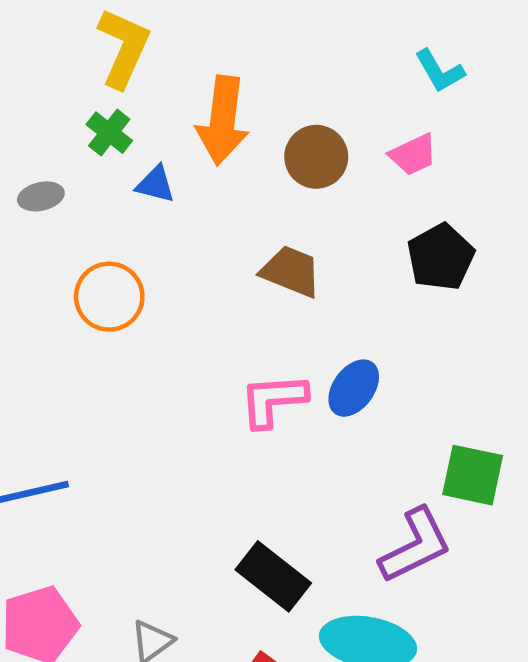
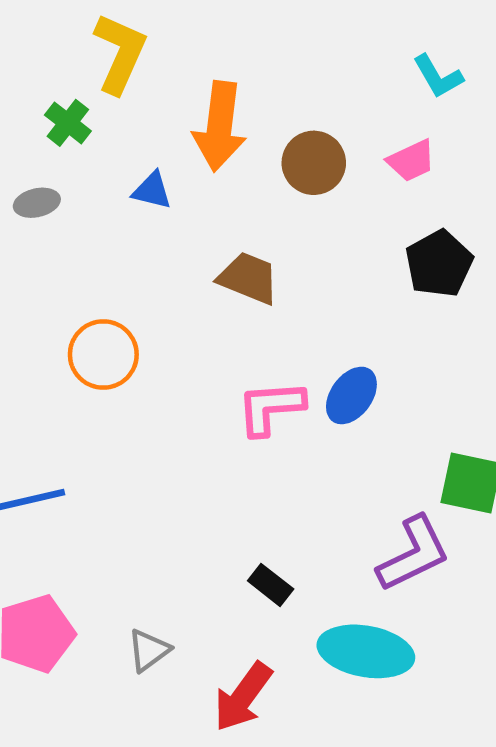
green cross: (109, 133) -> (68, 123), moved
brown trapezoid: (291, 271) -> (248, 278), moved
orange circle: (109, 297) -> (103, 355), moved
black rectangle: (273, 576) -> (271, 585), size x0.6

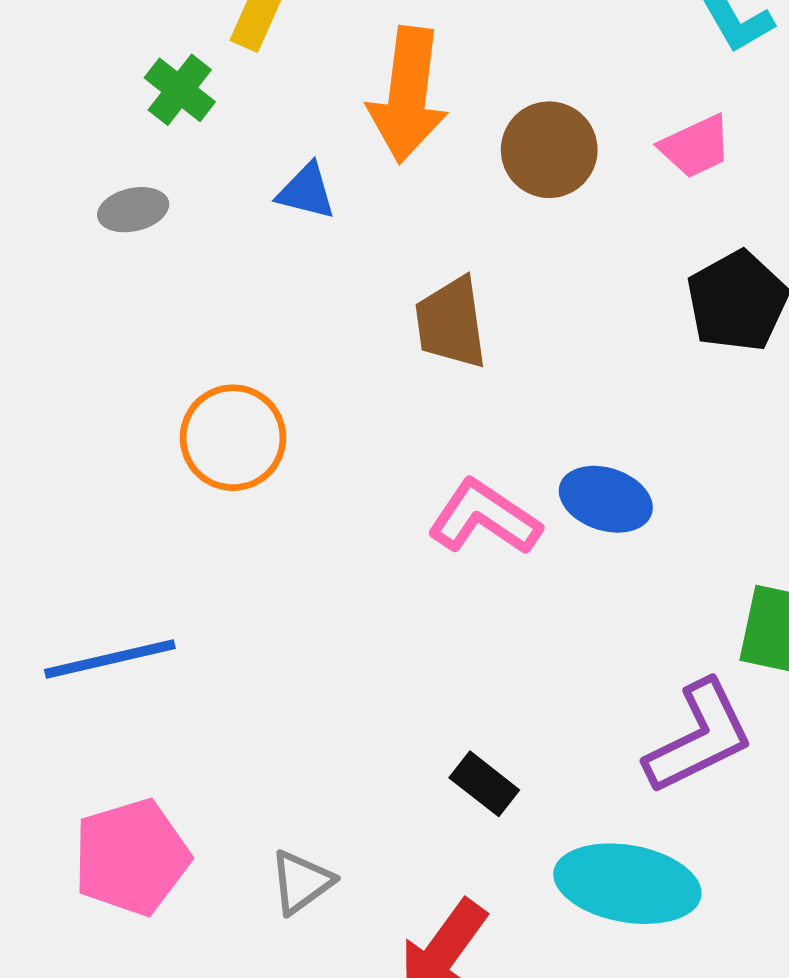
brown trapezoid: (248, 278) -> (451, 323), turned -120
blue ellipse: (351, 395) -> (606, 499), turned 72
pink L-shape: (271, 408) -> (484, 518), turned 38

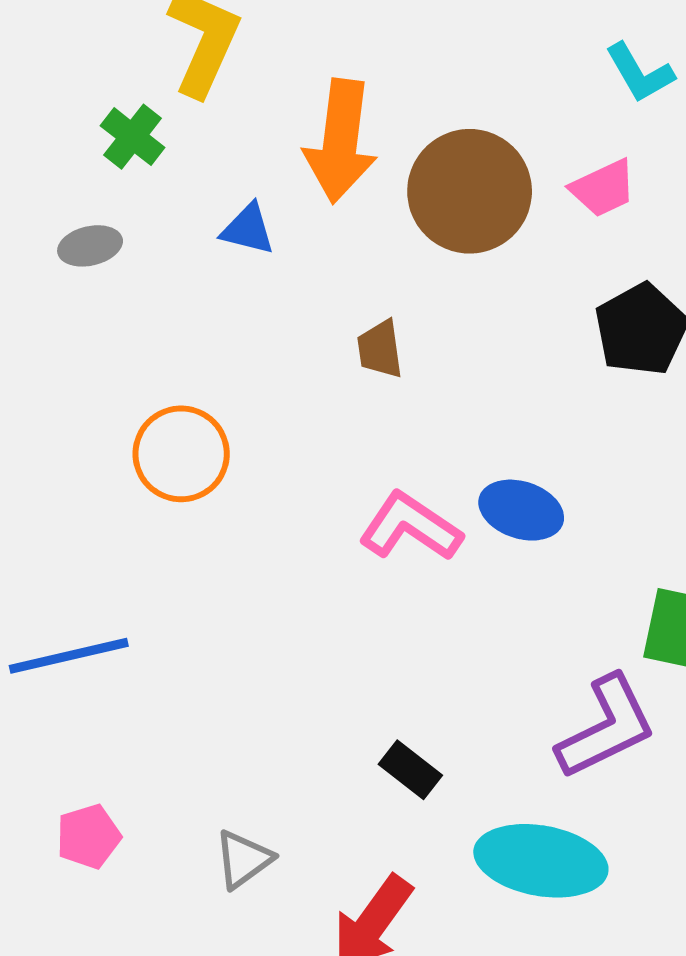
brown circle: (549, 150) -> (470, 191), size x1.4
brown trapezoid: (451, 323) -> (380, 349), size x0.7
pink pentagon: (131, 857) -> (89, 836), size x0.6

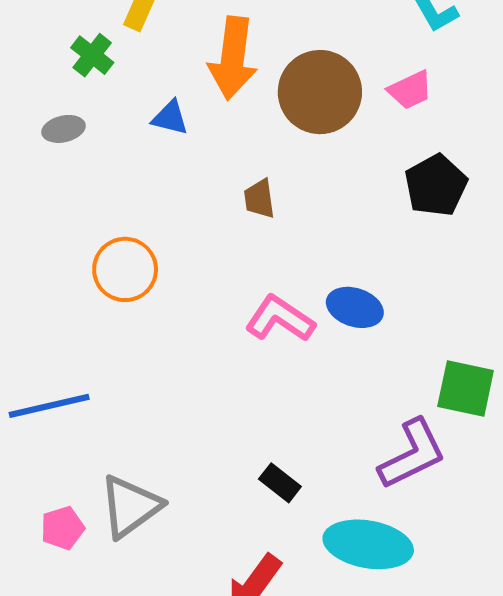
gray triangle: (243, 859) -> (130, 506), moved, size x1.6

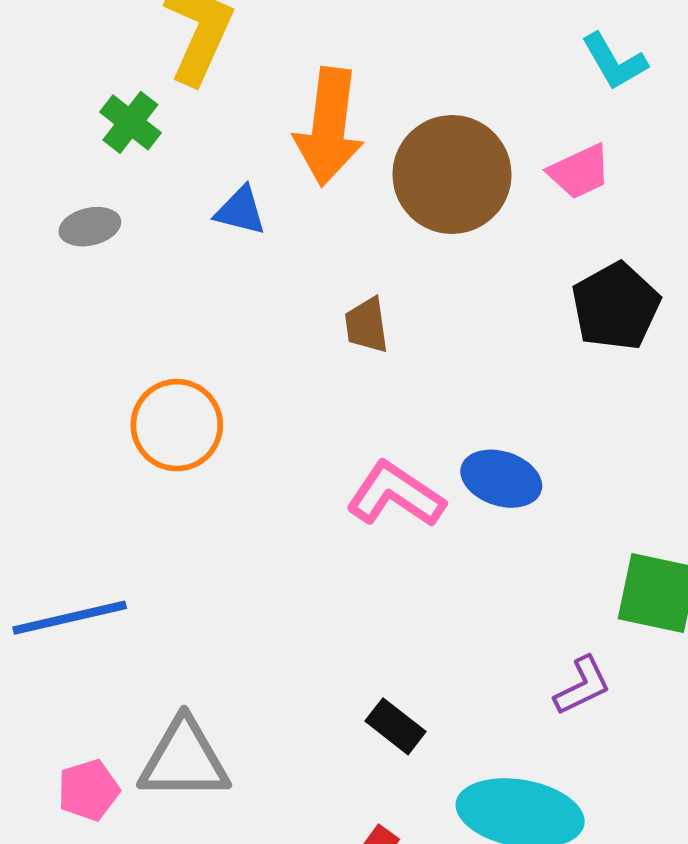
purple L-shape: (412, 454) -> (582, 686), size x0.6
gray triangle: (130, 506) -> (184, 760), turned 36

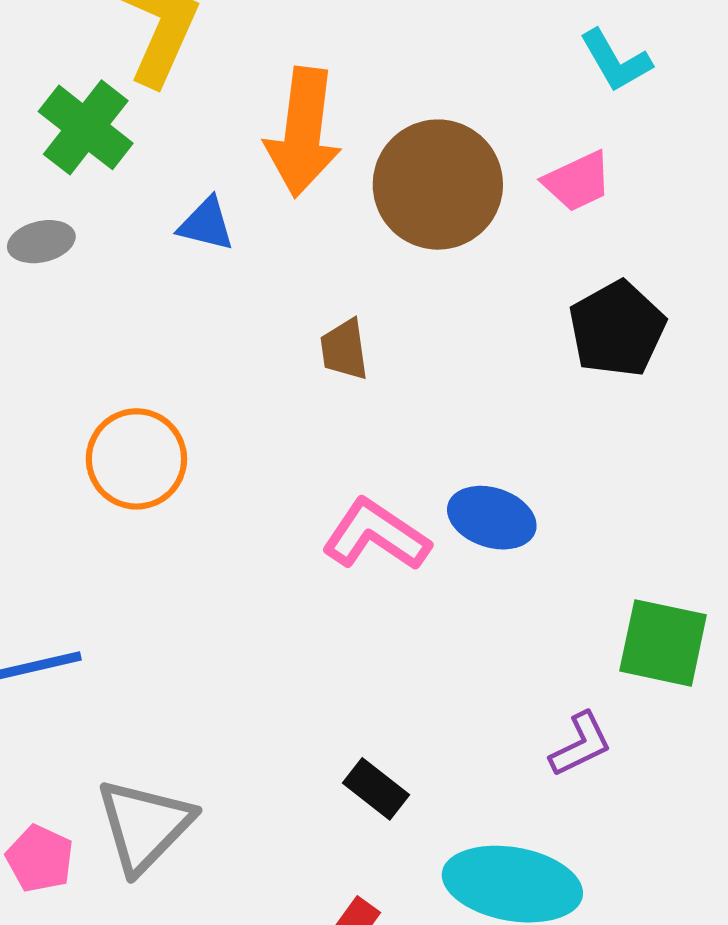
green cross: (130, 122) -> (86, 127), size x1.4
gray triangle: (184, 760) -> (144, 825), turned -46
pink pentagon: (88, 790) -> (40, 859), turned -30

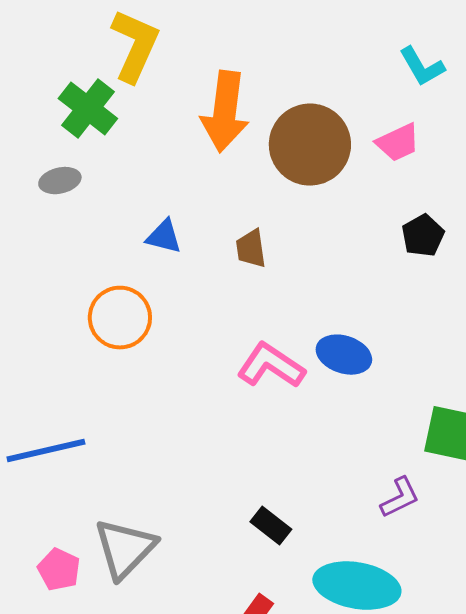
blue triangle: (206, 224) -> (164, 237), moved
black pentagon: (617, 329) -> (423, 236), size x0.7

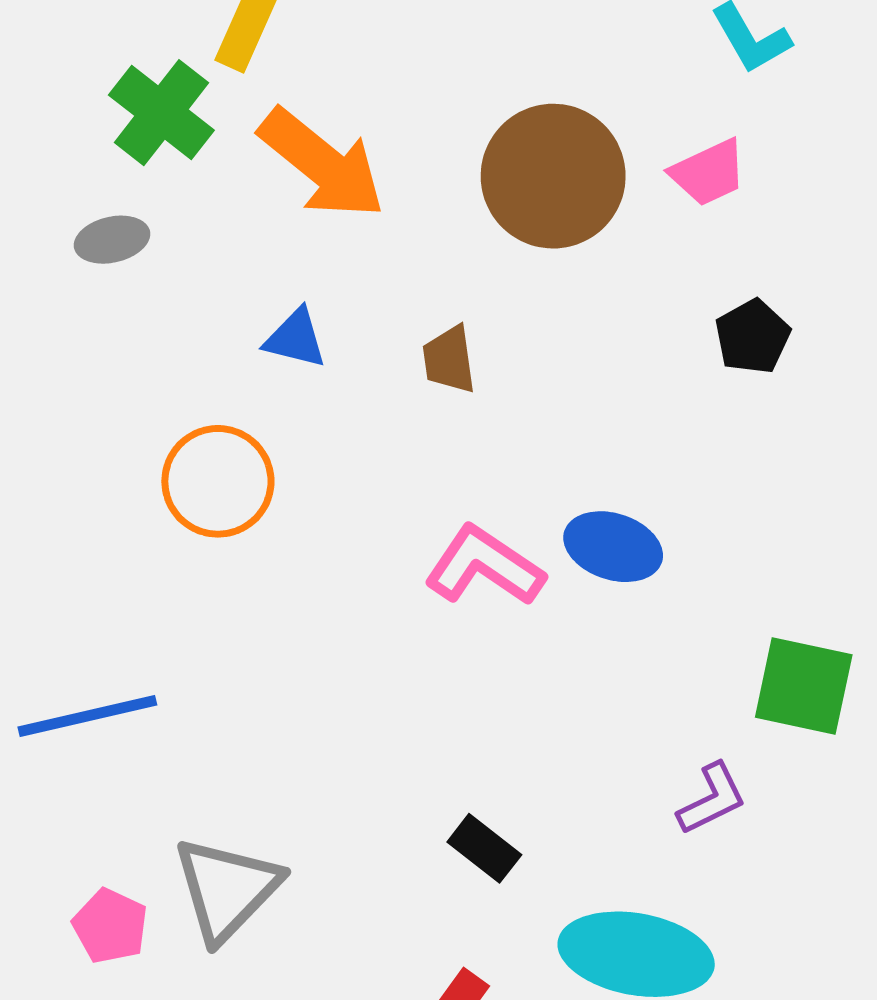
orange arrow: (225, 112) -> (322, 164), moved, turned -58

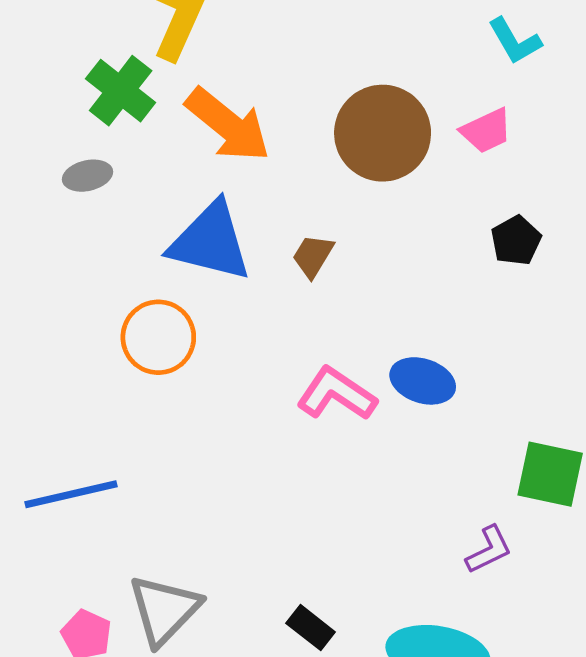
blue triangle: (296, 338) -> (210, 242), size x2.0
brown trapezoid: (449, 360) -> (313, 256), turned 39
black rectangle: (484, 848) -> (311, 628), moved

